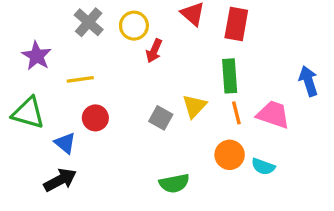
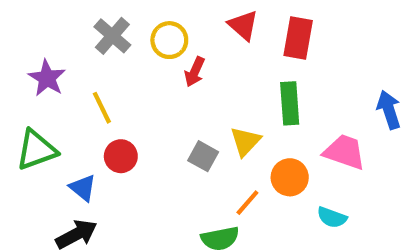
yellow line: (80, 79) -> (102, 108), turned 72
green triangle: (28, 113) -> (36, 150), turned -36
orange line: (236, 113) -> (247, 203), moved, turned 55
orange circle: (230, 155) -> (290, 177), moved

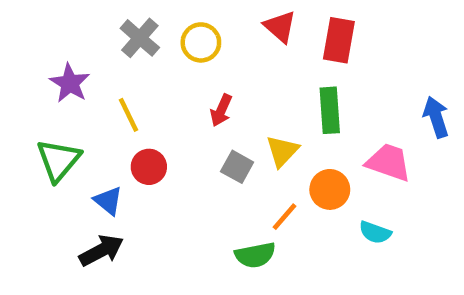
red arrow: (195, 72) -> (221, 110), moved
green triangle: (36, 150) -> (58, 160), turned -30

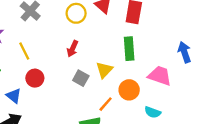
yellow circle: (201, 42) -> (76, 13), moved

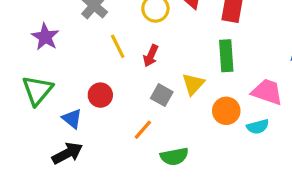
yellow line: (24, 51) -> (118, 46), moved
orange line: (106, 104) -> (143, 130), moved
cyan semicircle: (153, 112) -> (258, 127), moved, turned -35

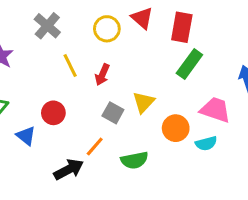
green rectangle: (226, 56) -> (189, 64), moved, turned 40
black arrow: (67, 153) -> (69, 169), moved
green semicircle: (174, 156) -> (134, 160), moved

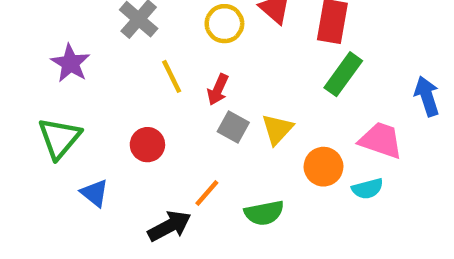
gray square: (113, 113) -> (233, 127), moved
blue triangle: (26, 136) -> (95, 193), moved

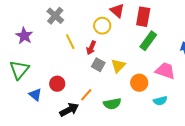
yellow circle: (224, 24) -> (102, 26), moved
red circle: (147, 145) -> (57, 84), moved
cyan semicircle: (368, 189) -> (160, 101), moved

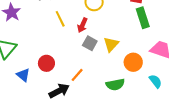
green rectangle: (148, 41) -> (143, 18), turned -54
cyan semicircle: (160, 101) -> (155, 81), turned -112
green semicircle: (112, 104) -> (115, 84), moved

